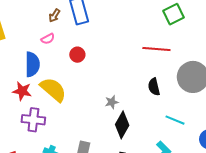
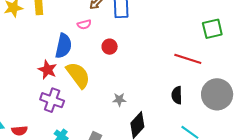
gray star: (112, 102) -> (119, 100), moved

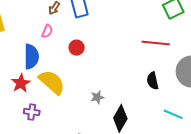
pink semicircle: (84, 24) -> (47, 31), turned -40
red star: (47, 70) -> (21, 83), turned 30
purple cross: (52, 100) -> (32, 112), size x0.7

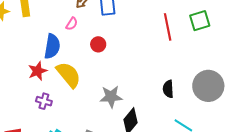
red line: (156, 43) -> (168, 27), moved, turned 64
gray star: (97, 97) -> (111, 97), size x1.6

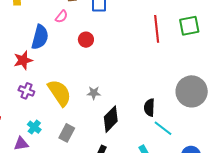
yellow semicircle: (69, 75) -> (59, 93), moved
black semicircle: (168, 89) -> (149, 108), moved
gray star: (111, 97) -> (94, 93), size x0.6

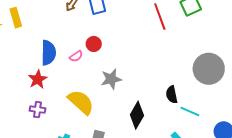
pink semicircle: (62, 17) -> (76, 56), moved, turned 32
purple cross: (26, 91) -> (37, 110), moved
gray star: (94, 93) -> (111, 79), moved, size x1.5

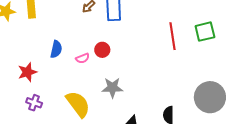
blue semicircle: (48, 53) -> (56, 49), size x0.7
red star: (38, 79) -> (27, 72), moved

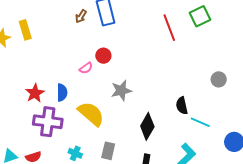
blue semicircle: (56, 49) -> (62, 93), moved
gray circle: (210, 97) -> (219, 79), size x0.5
purple cross: (34, 103) -> (48, 122), size x1.8

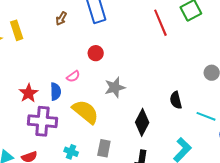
brown arrow: (81, 16) -> (61, 19), moved
pink semicircle: (86, 68) -> (73, 76), moved
cyan line: (200, 122) -> (206, 116), moved

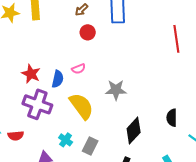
red circle: (96, 53) -> (88, 32), moved
red star: (28, 93) -> (31, 74), turned -30
cyan cross: (71, 152) -> (66, 140), moved

